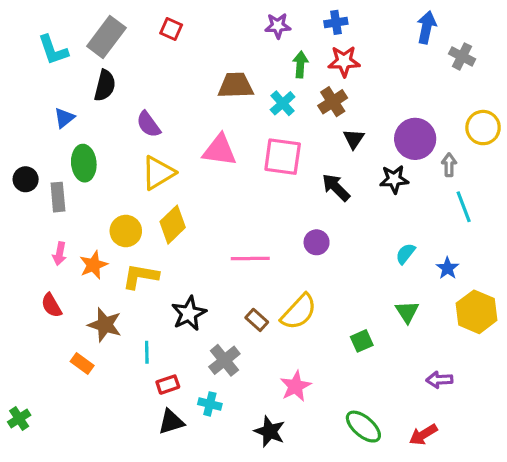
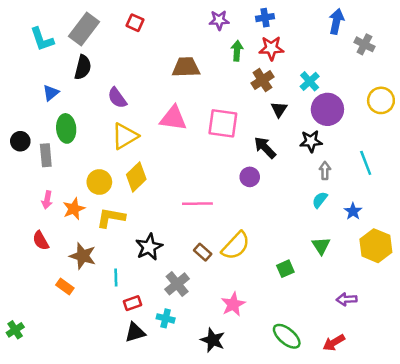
cyan cross: (283, 103) -> (310, 81), moved
gray arrow: (449, 165) -> (325, 171), moved
purple circle: (317, 242) -> (250, 177), moved

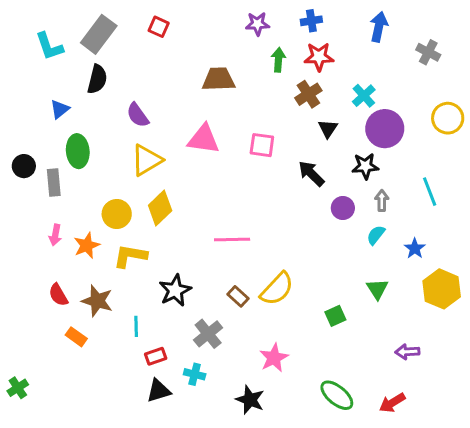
blue arrow: (336, 21) -> (379, 27), moved
pink square: (223, 123) -> (262, 145), size x0.7
purple circle: (250, 177) -> (343, 208), moved
red semicircle: (41, 241) -> (58, 295), moved

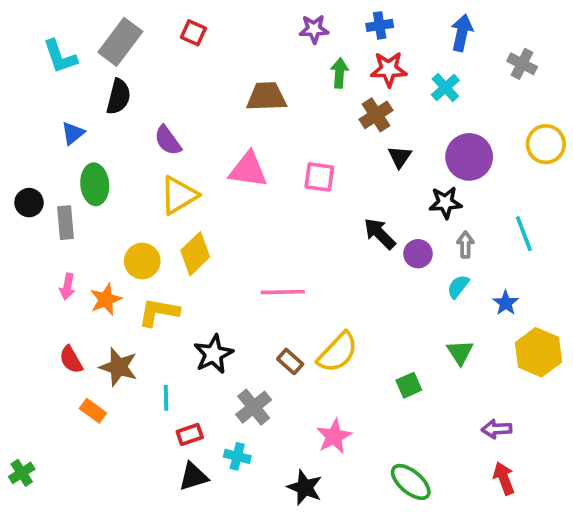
cyan cross: (364, 96) -> (445, 88), moved
black arrow: (311, 174) -> (380, 234), moved
red arrow: (392, 403) -> (504, 478), moved, turned 100

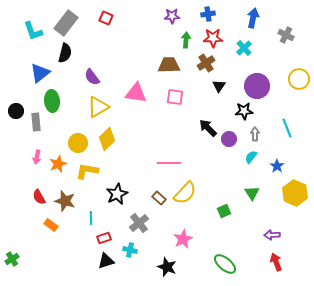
brown trapezoid: (266, 97) -> (169, 65), moved
blue triangle: (73, 133) -> (40, 73), size x1.5
pink line: (283, 292) -> (169, 163), moved

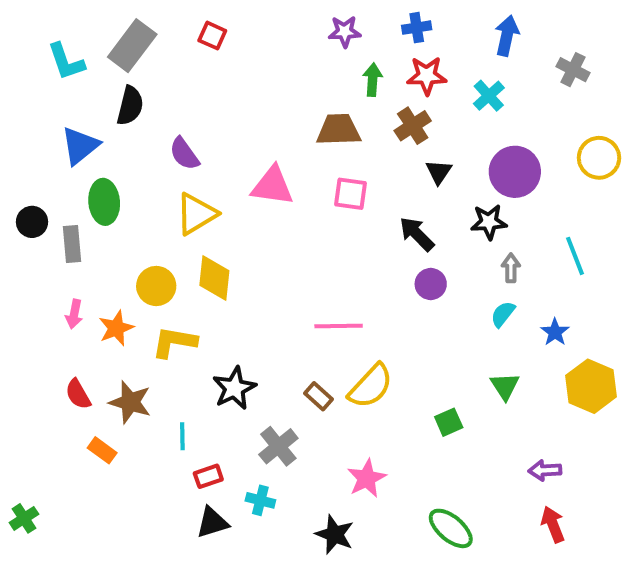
black arrow: (208, 128) -> (417, 234), moved
yellow diamond: (107, 139) -> (214, 278), turned -40
purple circle: (229, 139) -> (431, 284), moved

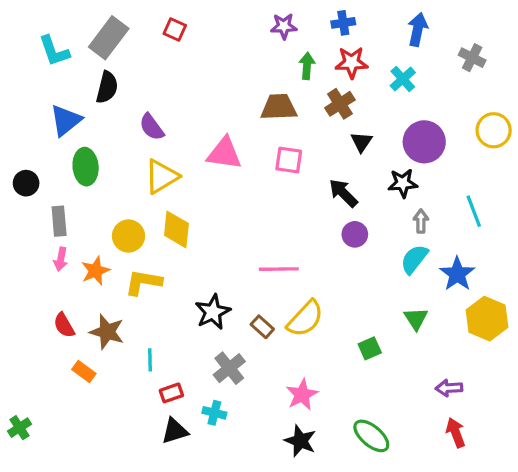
gray rectangle: (72, 244) -> (59, 221), moved
cyan semicircle: (503, 314) -> (414, 259), size x1.4
blue star: (555, 332) -> (457, 274), size x1.5
black star: (234, 388) -> (213, 312), moved
black star: (335, 534) -> (300, 441), moved

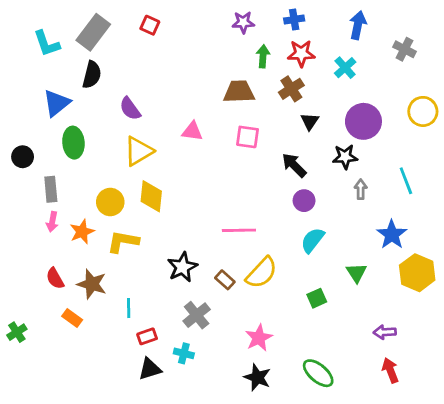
pink triangle: (224, 153) -> (192, 131), size x0.7
cyan semicircle: (414, 259) -> (313, 240), moved
green cross: (19, 428) -> (17, 332), moved

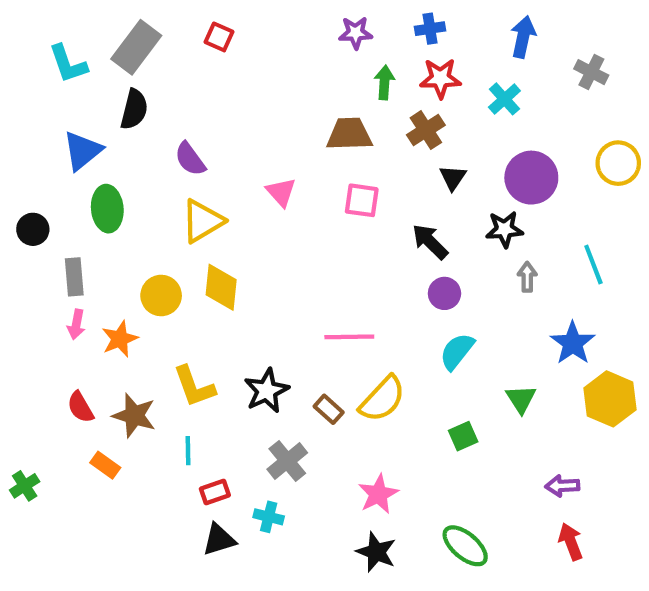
pink triangle: (192, 131) -> (281, 192), turned 40
yellow L-shape: (123, 242) -> (194, 387), moved, turned -120

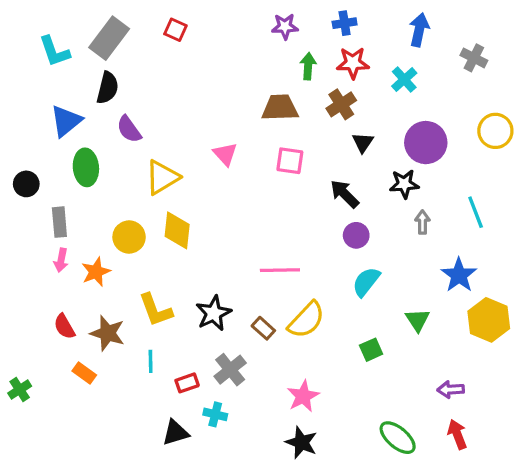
purple semicircle: (190, 159) -> (129, 129), moved
red rectangle: (215, 492) -> (187, 383), moved
green ellipse: (465, 546) -> (398, 438), moved

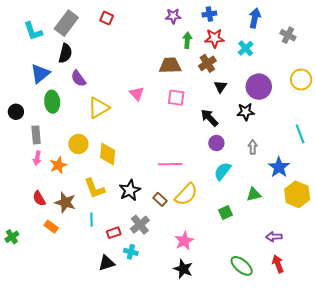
cyan line: (476, 212) -> (300, 134), moved
gray arrow: (422, 222) -> (253, 147), moved
yellow diamond: (177, 230) -> (108, 154), moved
green triangle: (417, 320) -> (254, 194), turned 49

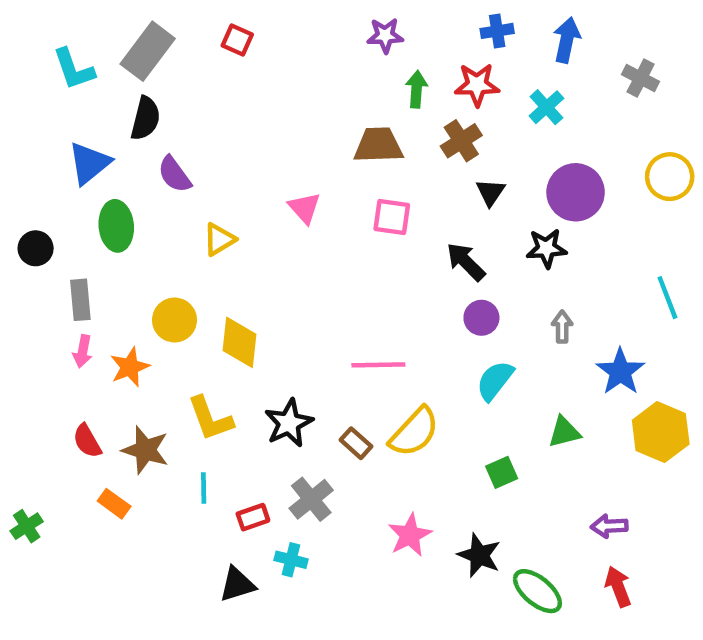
blue cross: (209, 14) -> (497, 31), moved
yellow triangle: (99, 108) -> (219, 239), size x0.7
black star: (183, 269) -> (479, 555), moved

